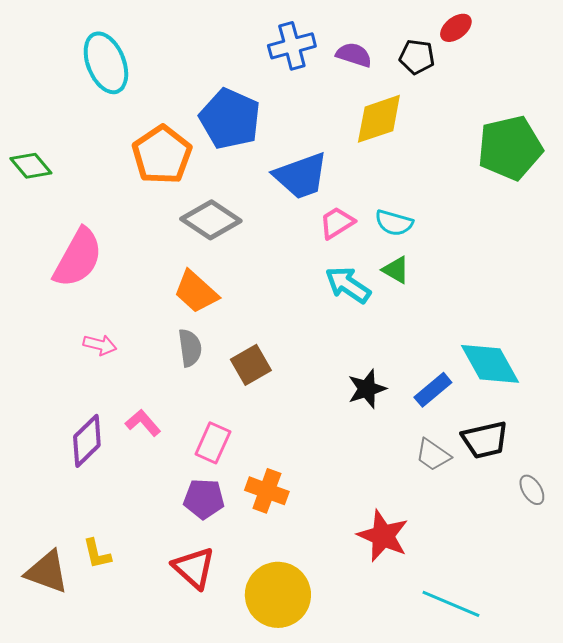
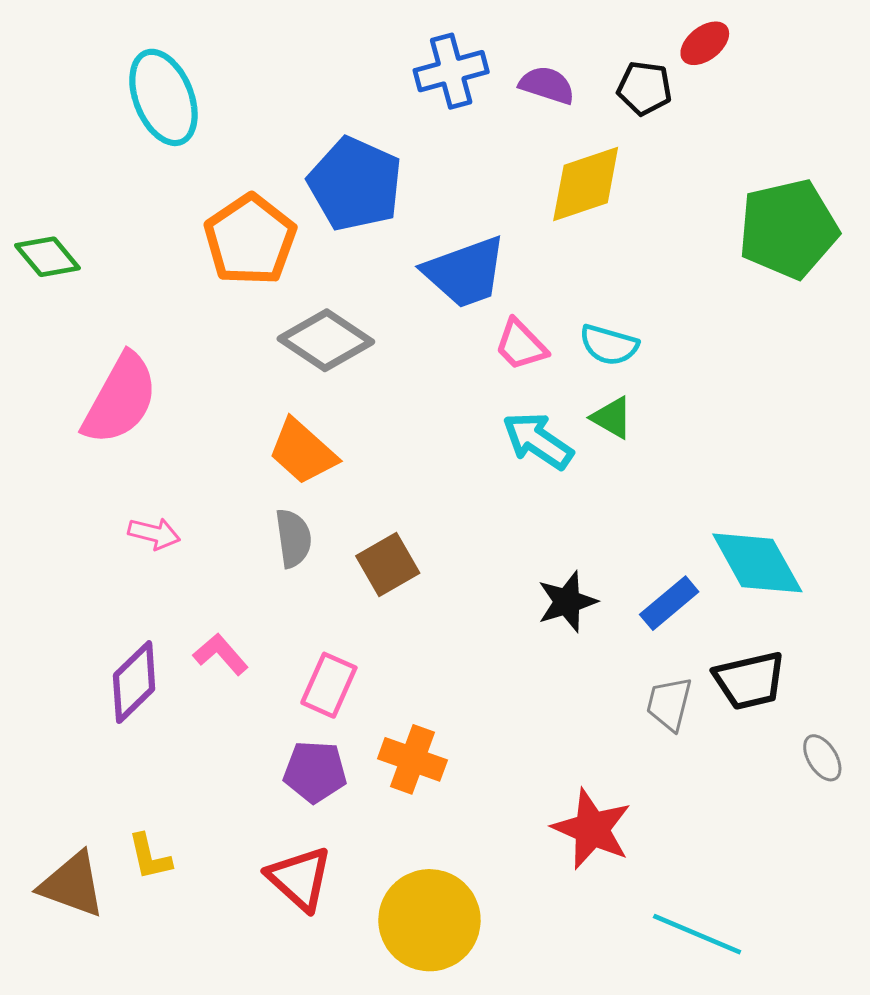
pink trapezoid: (337, 223) -> (521, 345), turned -102
gray trapezoid: (433, 455) -> (669, 704), turned 69

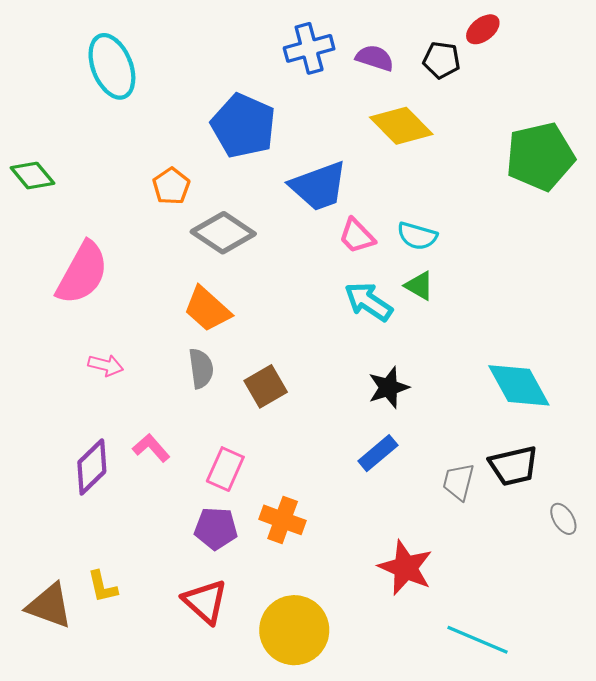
yellow diamond: (586, 184) -> (401, 126), turned 64
orange pentagon: (250, 240) -> (171, 186), moved, size x0.6
black star: (567, 602) -> (389, 387), moved
blue rectangle: (669, 603) -> (378, 453), moved

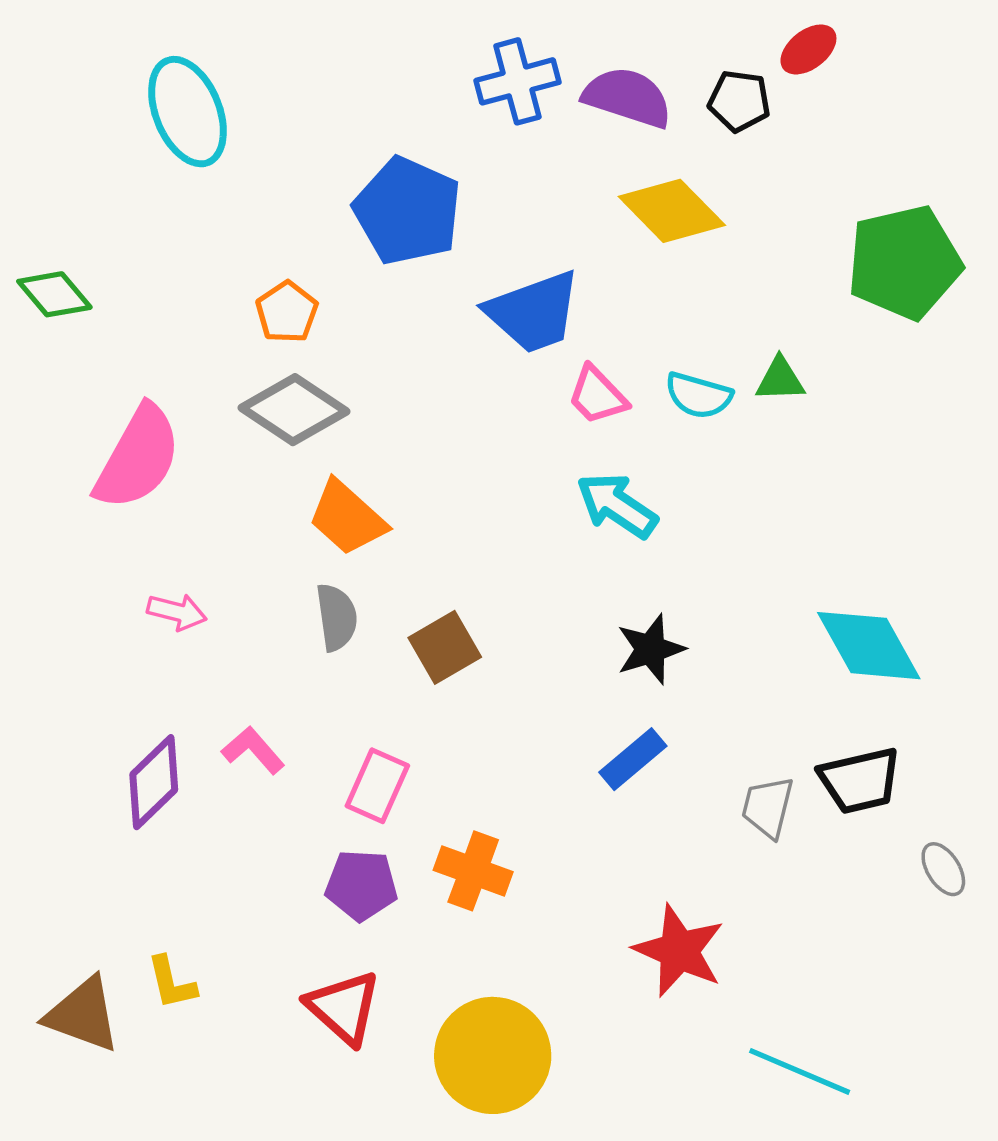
purple semicircle: (375, 58) -> (628, 97), size x1.4
gray diamond: (223, 233) -> (294, 410), moved
green triangle: (419, 286) -> (780, 379), moved, turned -32

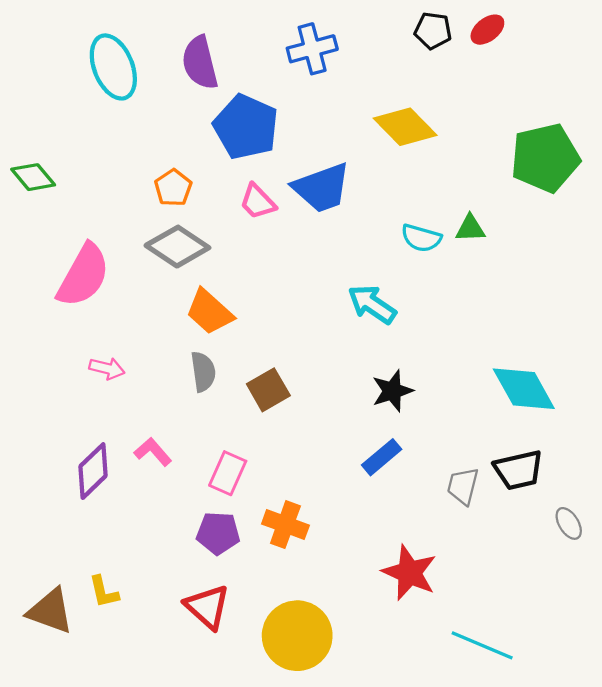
purple semicircle: (628, 97) -> (200, 63), moved, turned -122
black pentagon: (739, 101) -> (433, 31), moved
pink trapezoid: (597, 395) -> (258, 202), moved

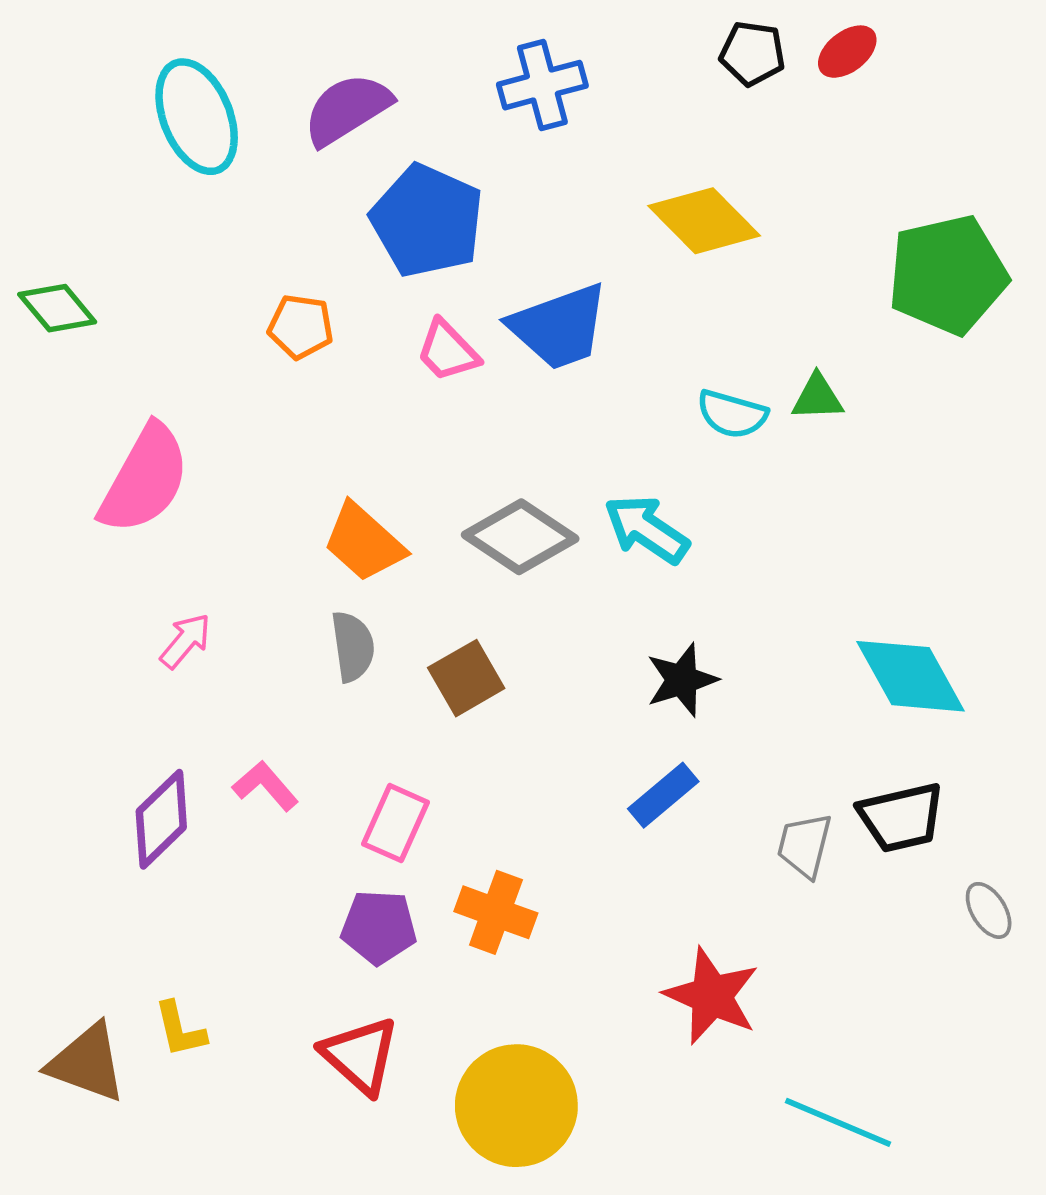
purple semicircle: (200, 63) -> (347, 109), turned 72
orange pentagon: (173, 188) -> (301, 327), turned -30
gray diamond: (177, 247) -> (520, 537), moved
pink arrow: (107, 368) -> (185, 641), turned -64

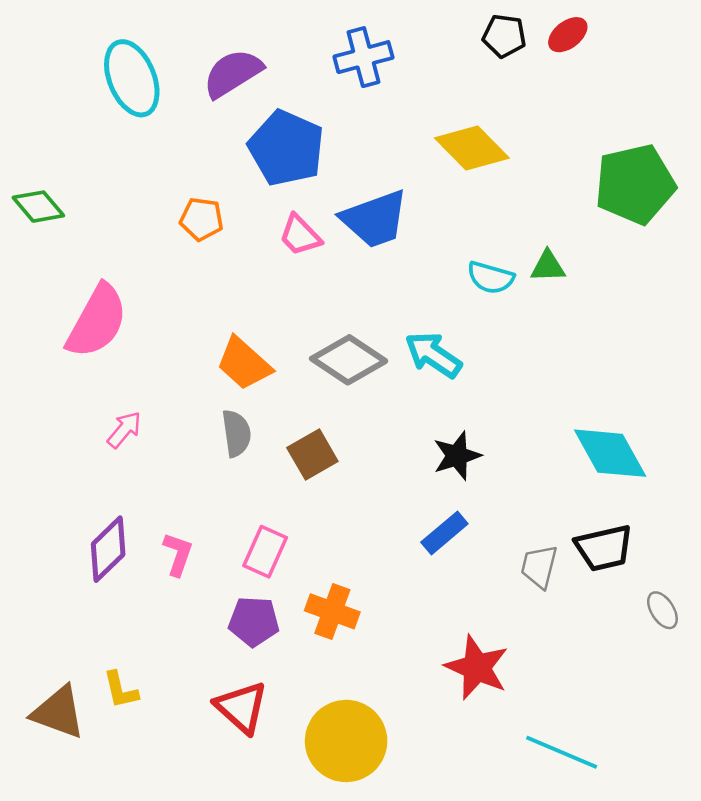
pink L-shape: (265, 786) -> (178, 554), moved, turned 60

